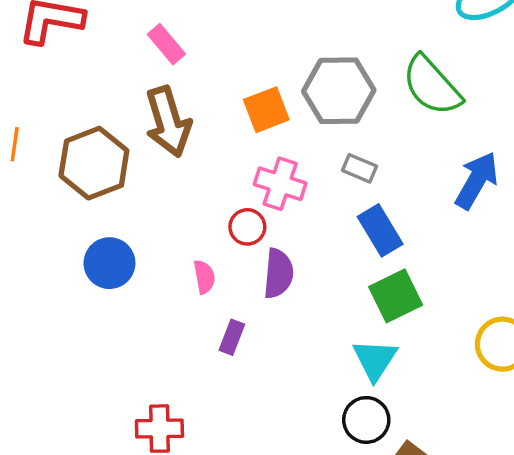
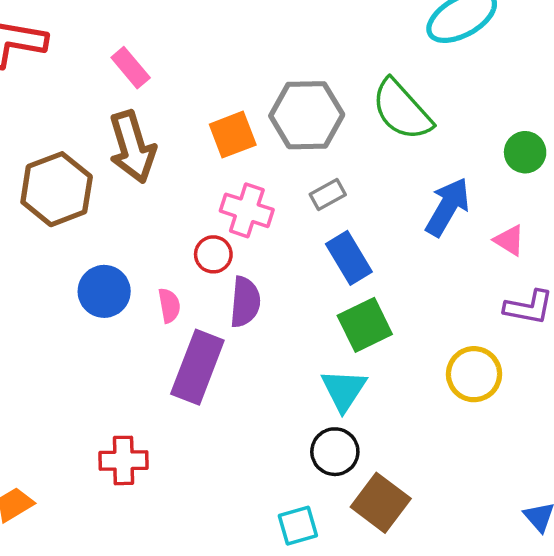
gray rectangle: (359, 168) -> (328, 194), turned -52
blue circle: (109, 263) -> (104, 291), moved
purple rectangle: (232, 337) -> (197, 367), size x2.0

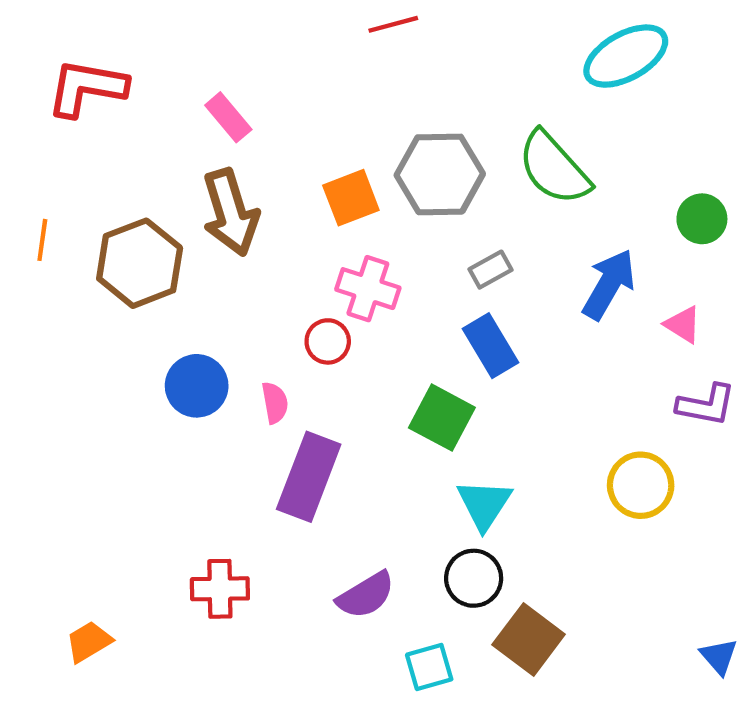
gray rectangle: (328, 194) -> (490, 270), moved
purple semicircle: (245, 302) -> (366, 595), moved, turned 54
green square: (365, 325) -> (442, 418), moved, turned -36

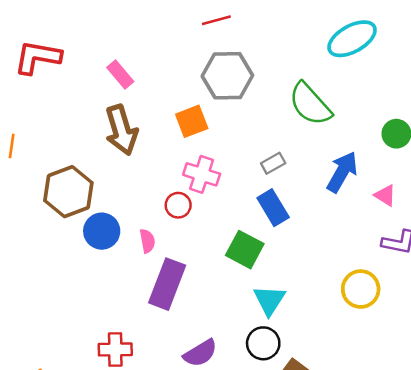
gray hexagon: (440, 174) -> (227, 76), moved
brown hexagon: (140, 263) -> (68, 192), moved

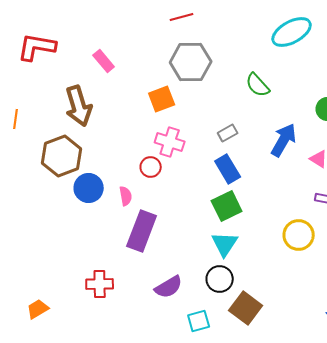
green semicircle: (310, 104) -> (258, 85), size x0.7
brown arrow: (121, 130) -> (79, 106), moved
green square: (245, 250) -> (227, 206), moved, turned 36

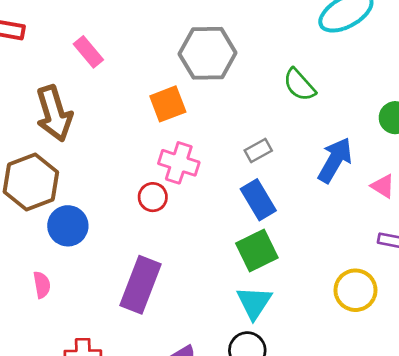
pink semicircle: (126, 196) -> (42, 285), moved

